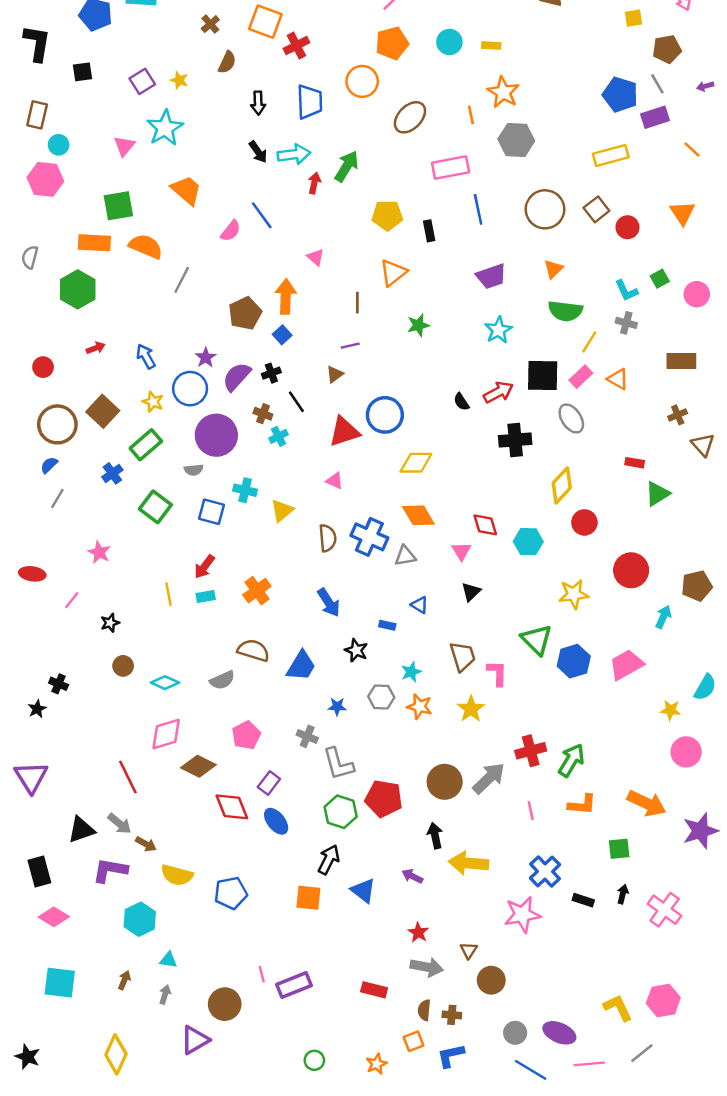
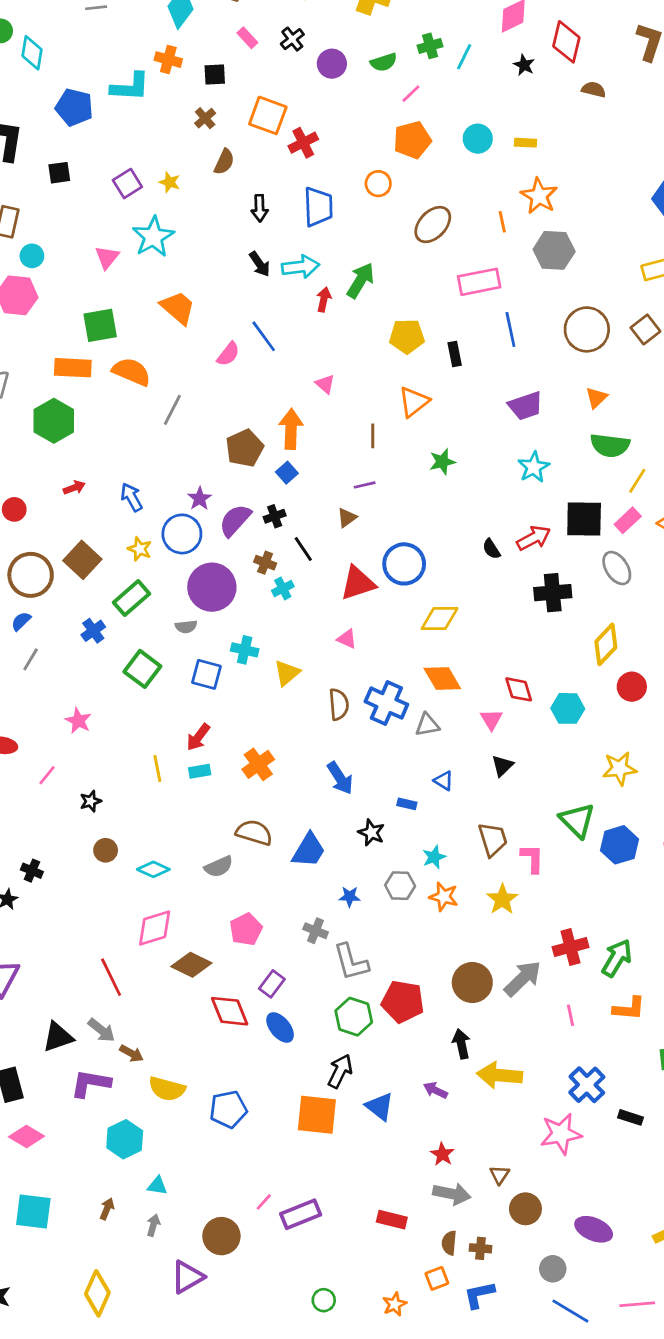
orange circle: (362, 81) -> (378, 184), size x0.7
orange square: (308, 898) -> (317, 1115), size x1.4
pink line: (262, 974) -> (264, 1202), turned 56
purple ellipse: (559, 1033) -> (594, 1229), moved

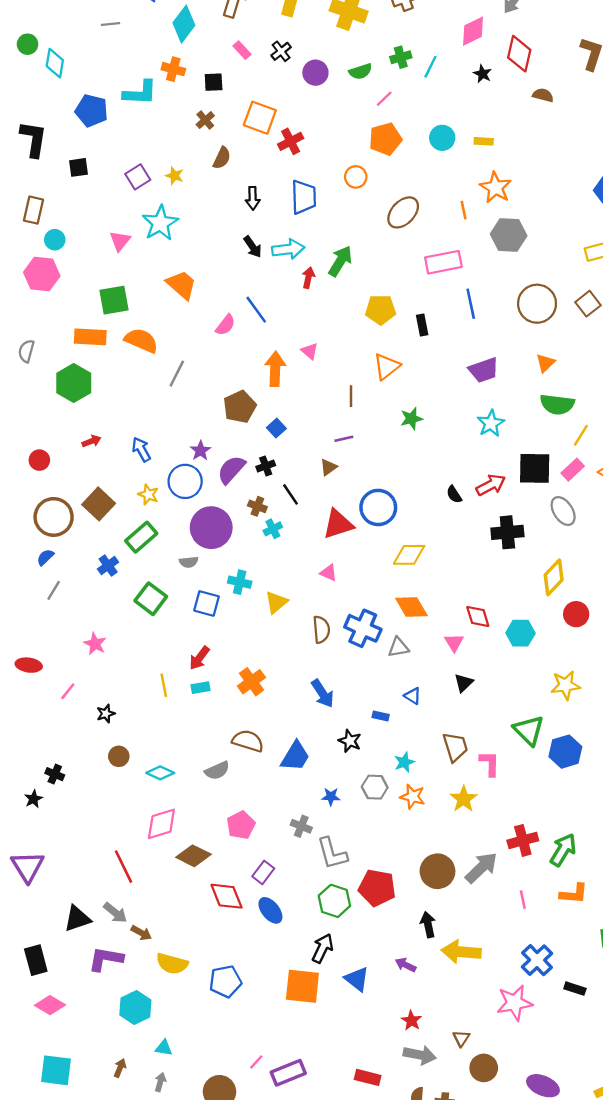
orange arrow: (291, 429) -> (275, 369), moved

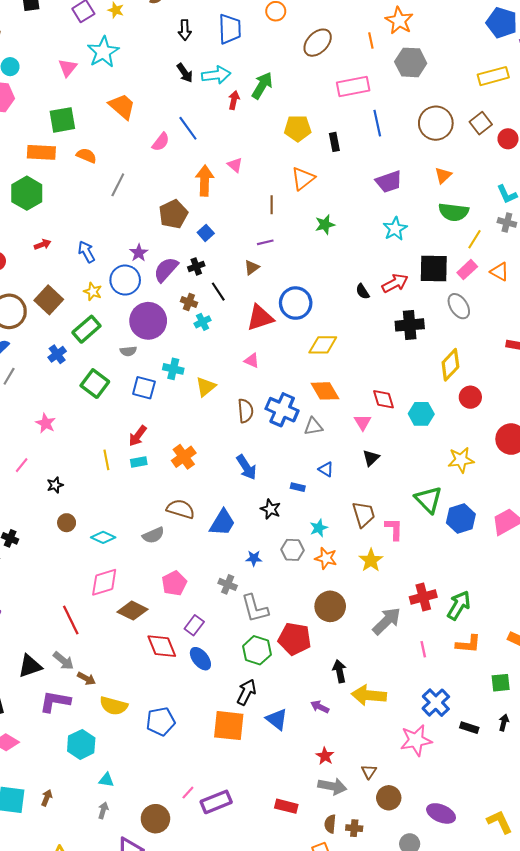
orange semicircle: (141, 340) -> (86, 156), size x0.7
brown circle: (438, 871) -> (330, 606), moved
brown arrow: (120, 1068) -> (47, 798), moved

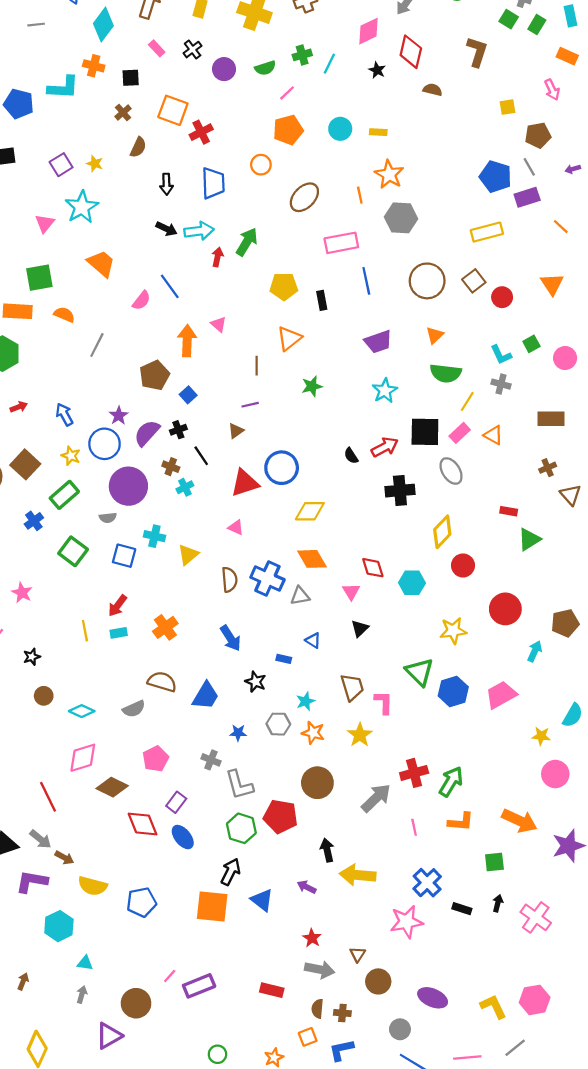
black arrow: (185, 73) -> (166, 229), turned -30

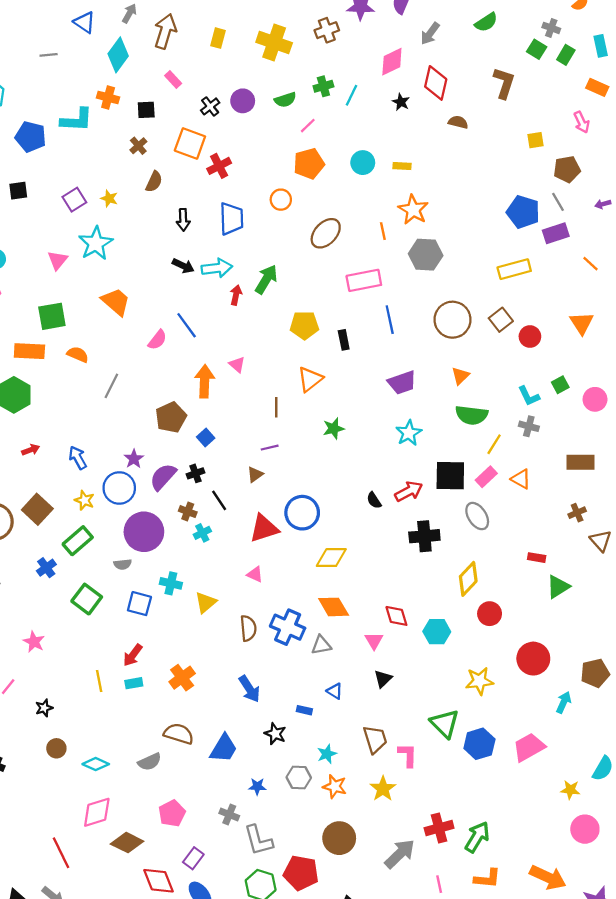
black cross: (193, 50) -> (210, 106), moved

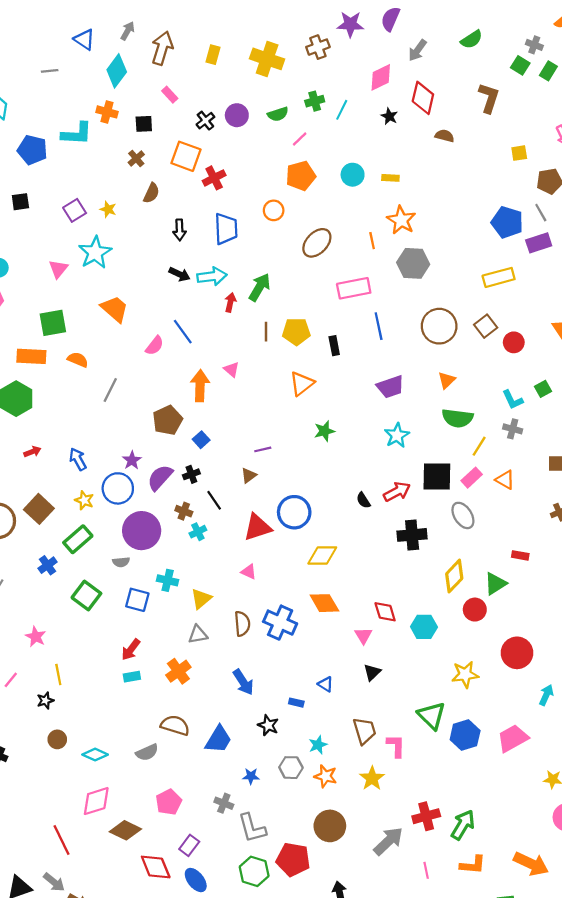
brown line: (276, 407) -> (266, 332), moved
green triangle: (558, 587) -> (495, 584), moved
gray triangle: (321, 645) -> (198, 634), moved
yellow line: (99, 681) -> (58, 674), moved

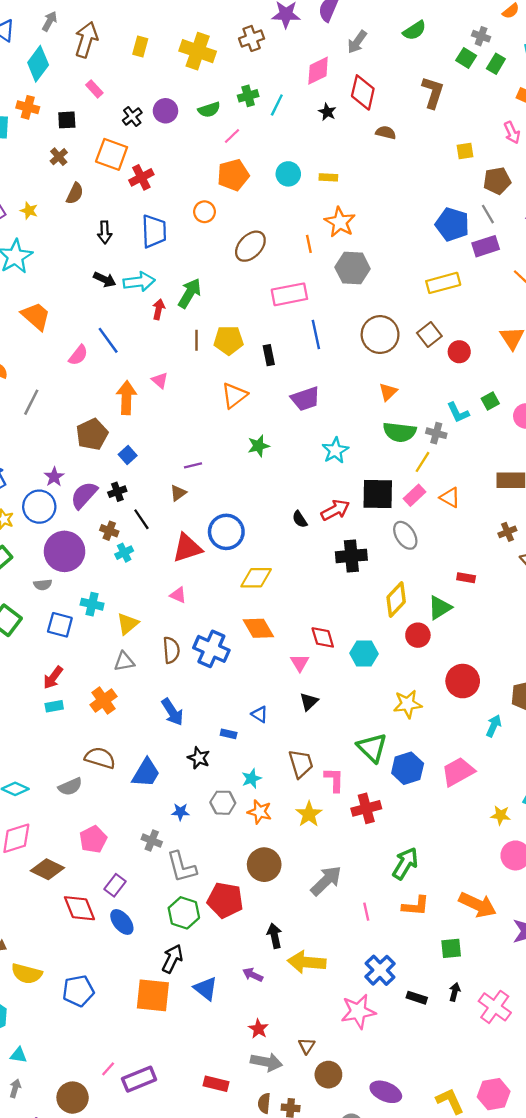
purple trapezoid: (390, 387) -> (305, 399), moved
gray cross: (513, 429) -> (436, 433), moved
red cross: (426, 816) -> (366, 808), moved

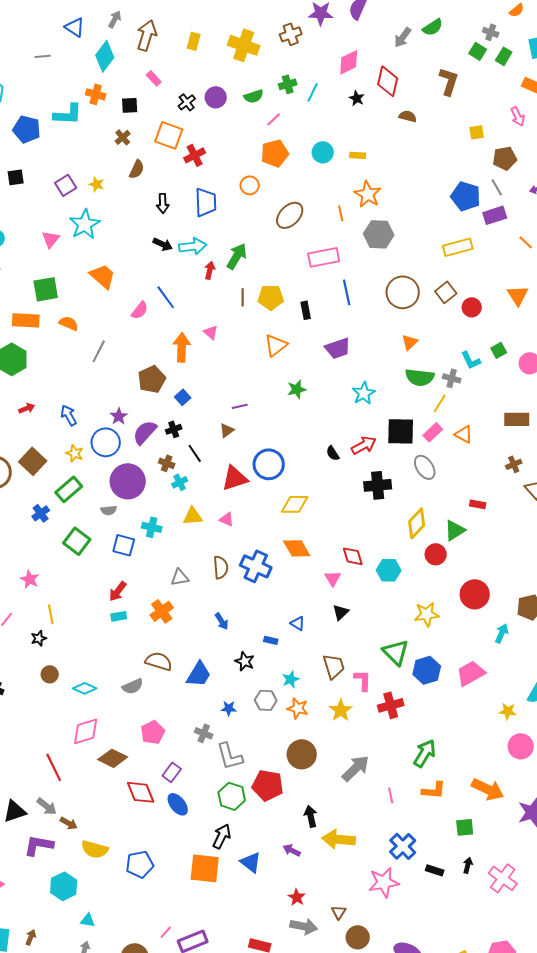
gray arrow: (357, 42) -> (403, 37), moved
yellow triangle: (128, 624) -> (193, 516), moved, turned 35
blue arrow: (172, 712) -> (222, 621), size x0.7

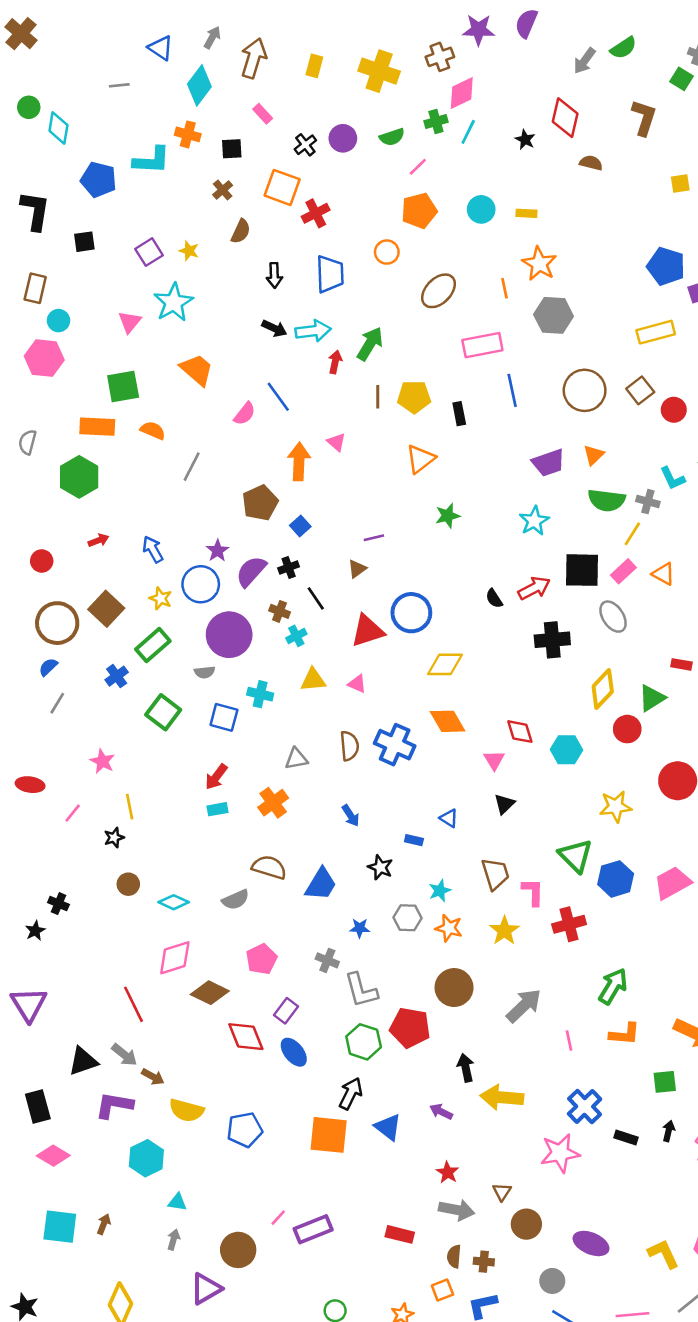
pink diamond: (349, 62) -> (462, 93), moved
purple trapezoid: (338, 348) -> (548, 463), moved

